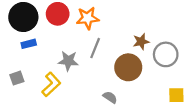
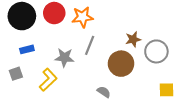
blue rectangle: (29, 44) -> (27, 49), moved

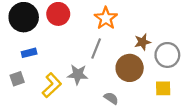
orange star: (83, 17) -> (106, 18), moved, turned -30
gray star: (64, 58) -> (78, 74), moved
yellow square: (167, 90) -> (163, 88), moved

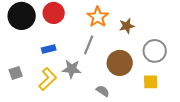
brown star: (143, 42) -> (127, 26), moved
blue rectangle: (29, 53) -> (49, 49), moved

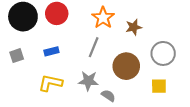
gray star: (72, 69) -> (88, 81), moved
gray square: (16, 73) -> (17, 56), moved
yellow L-shape: (48, 79) -> (50, 83), turned -125

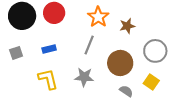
yellow L-shape: (50, 83) -> (48, 79), turned 65
yellow square: (159, 86) -> (151, 82), turned 35
gray semicircle: (108, 96) -> (126, 91), moved

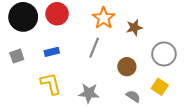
brown circle: (120, 63) -> (127, 67), size x0.7
gray star: (84, 77) -> (89, 93), moved

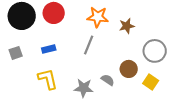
orange star: (104, 18) -> (98, 17), turned -30
brown circle: (127, 67) -> (129, 69), moved
gray semicircle: (133, 96) -> (108, 80), moved

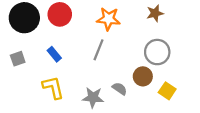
brown star: (127, 26) -> (155, 13), moved
blue rectangle: (49, 49) -> (54, 54), turned 64
gray circle: (155, 51) -> (157, 52), moved

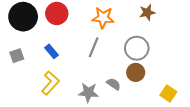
gray circle: (157, 52) -> (137, 48), moved
yellow L-shape: (53, 87) -> (50, 83), turned 55
yellow square: (167, 91) -> (168, 93), moved

